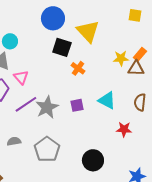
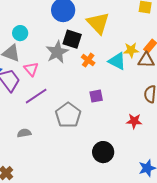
cyan triangle: (107, 100) -> (117, 61), moved
purple square: (77, 105) -> (96, 96), moved
gray star: (47, 107) -> (57, 52), moved
gray pentagon: (47, 149) -> (68, 115), moved

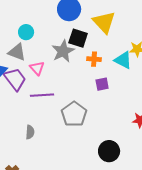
orange cross: (88, 60) -> (94, 59), turned -32
purple line: (36, 96) -> (42, 95), turned 30
purple square: (96, 96) -> (102, 84), moved
gray semicircle: (24, 133) -> (30, 132), turned 104

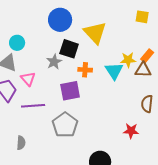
gray star: (63, 51) -> (54, 62), size x0.7
cyan triangle: (123, 60) -> (114, 71), turned 30
purple square: (102, 84) -> (70, 91), moved, size x1.5

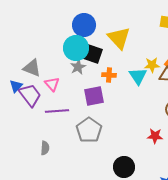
cyan circle: (17, 43) -> (76, 48), moved, size x1.6

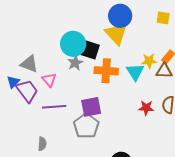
blue circle: (84, 25) -> (120, 16), moved
orange cross: (109, 75) -> (106, 71), size x1.6
purple square: (94, 96) -> (91, 107), moved
red star: (155, 136) -> (146, 108), moved

